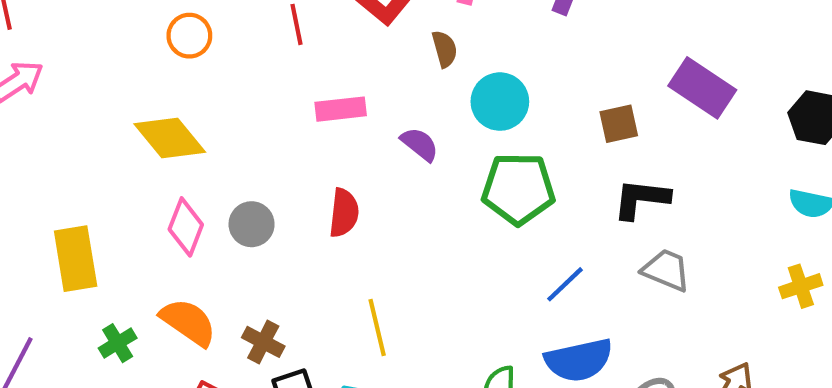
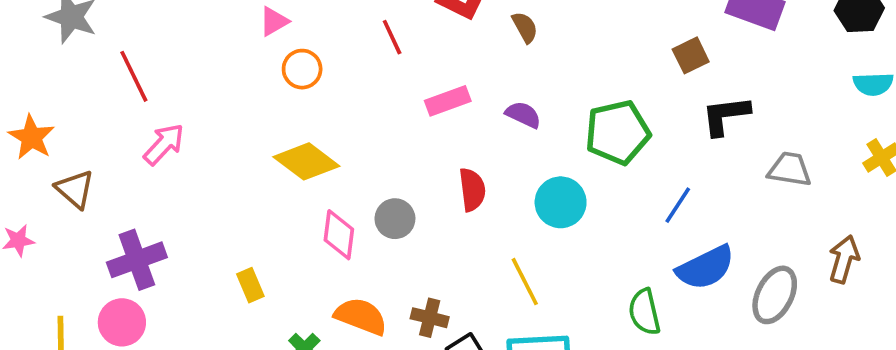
cyan circle: (500, 102) -> (561, 202), moved
yellow rectangle: (76, 259) -> (250, 285), size x0.6
gray trapezoid: (666, 270) -> (790, 169), moved

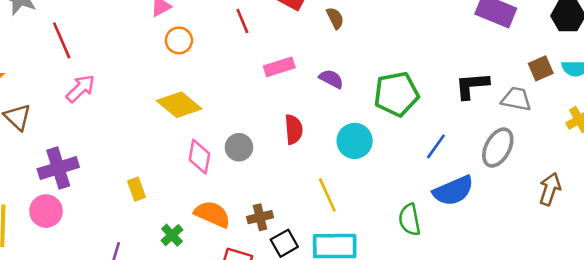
brown square: (691, 55) -> (541, 68), moved
gray trapezoid: (790, 169) -> (516, 99), moved
gray ellipse: (775, 295) -> (498, 148), moved
brown cross: (430, 318) -> (260, 217), turned -30

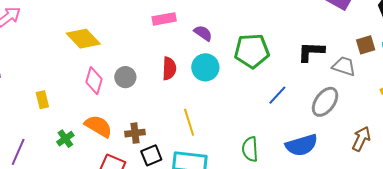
cyan circle: (355, 141) -> (205, 67), moved
blue semicircle: (453, 191) -> (302, 145), moved

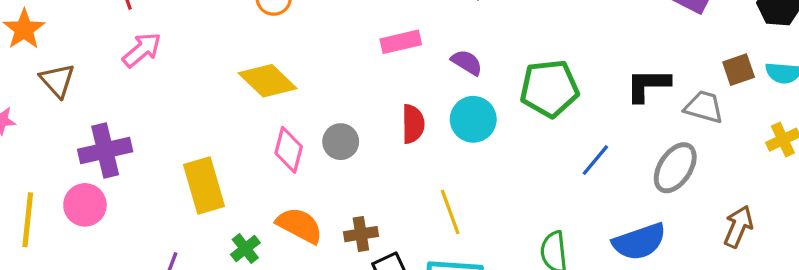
yellow rectangle: (42, 100) -> (204, 185), size x1.8

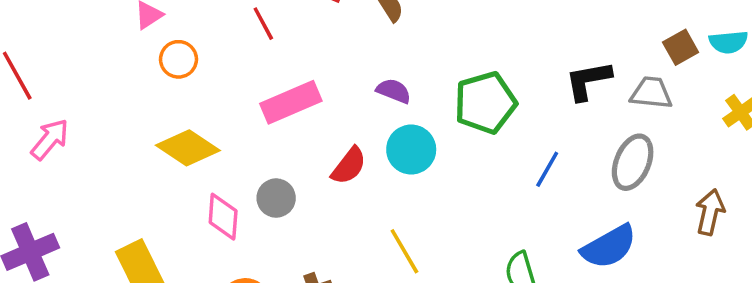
pink rectangle: (401, 42) -> (291, 102), moved, size x1.4
red semicircle: (413, 124) -> (349, 166), turned 48

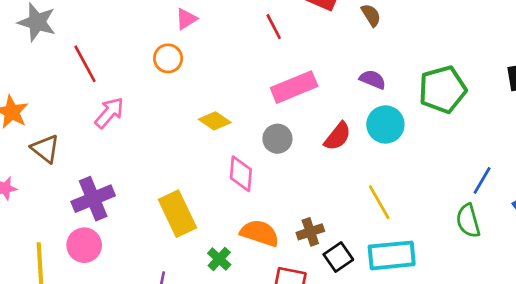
orange circle: (179, 59) -> (168, 58), moved
yellow diamond: (188, 148) -> (215, 121), size x0.7
blue line: (547, 169) -> (482, 180), moved
gray circle: (276, 198) -> (277, 139), moved

